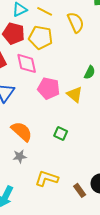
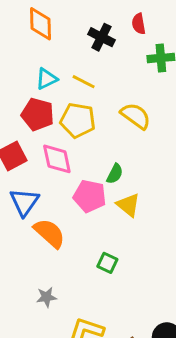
yellow semicircle: (76, 22) -> (136, 116), moved, turned -30
green semicircle: (90, 72) -> (115, 174), moved
orange semicircle: (22, 131) -> (49, 233), moved

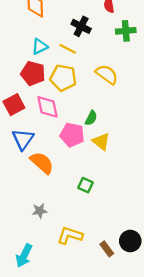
black cross: (101, 37) -> (81, 26), moved

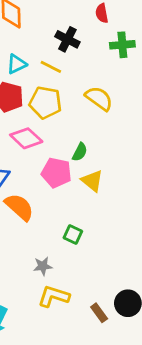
pink diamond: (48, 107) -> (26, 138), turned -35
gray star: (40, 211) -> (43, 266), moved

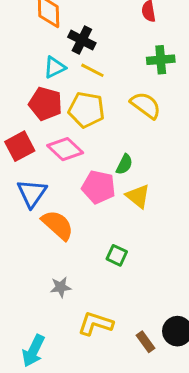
black cross: (67, 39) -> (82, 40), moved
green cross: (122, 45) -> (161, 60), moved
gray star: (43, 266) -> (61, 287), moved

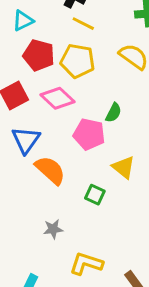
cyan triangle: (55, 67) -> (23, 21), moved
yellow triangle: (138, 196) -> (124, 167), moved
green square: (117, 255) -> (95, 195), moved

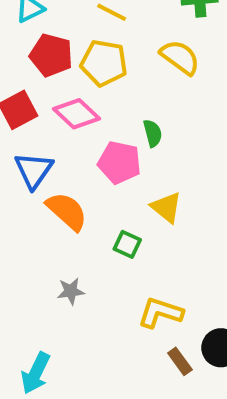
green semicircle: (113, 113) -> (153, 133), turned -42
yellow L-shape: (86, 264) -> (160, 313), moved

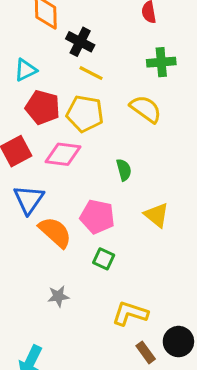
pink diamond: (77, 114) -> (63, 154), turned -36
pink pentagon: (119, 162) -> (97, 217), moved
yellow triangle: (166, 207) -> (157, 215), moved

